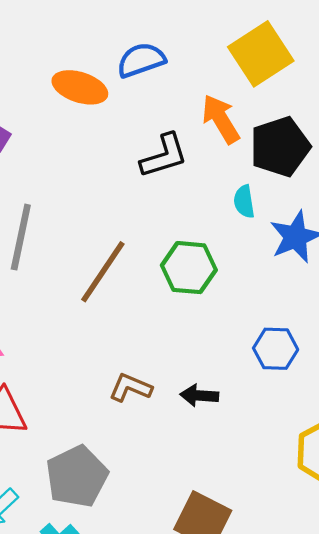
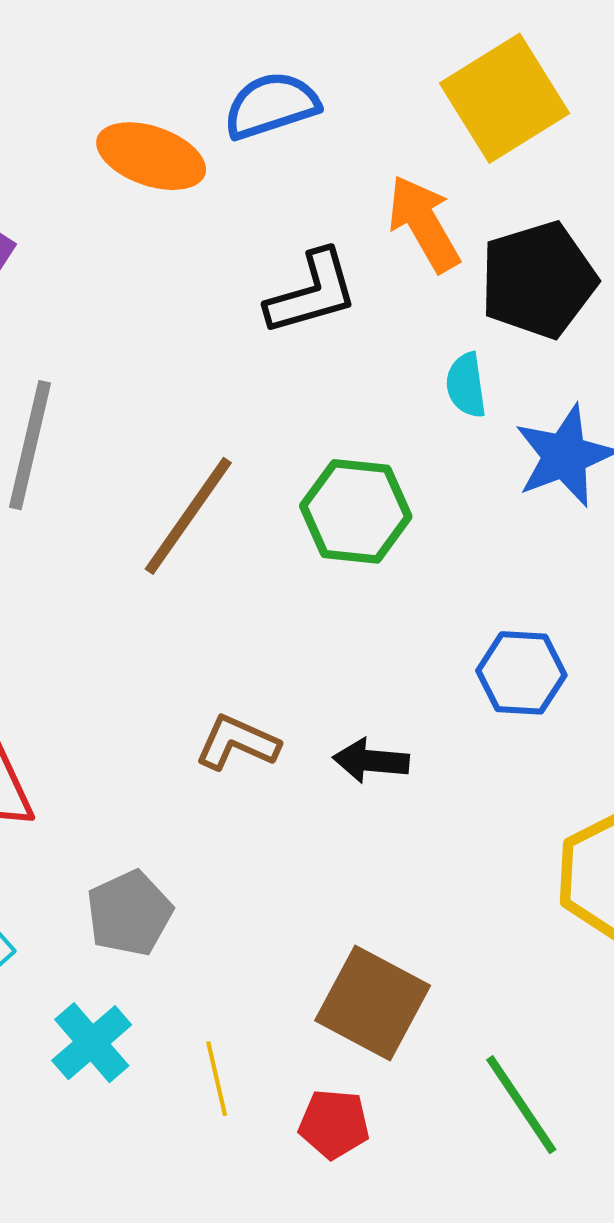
gray pentagon: (77, 476) -> (129, 913), size x0.7

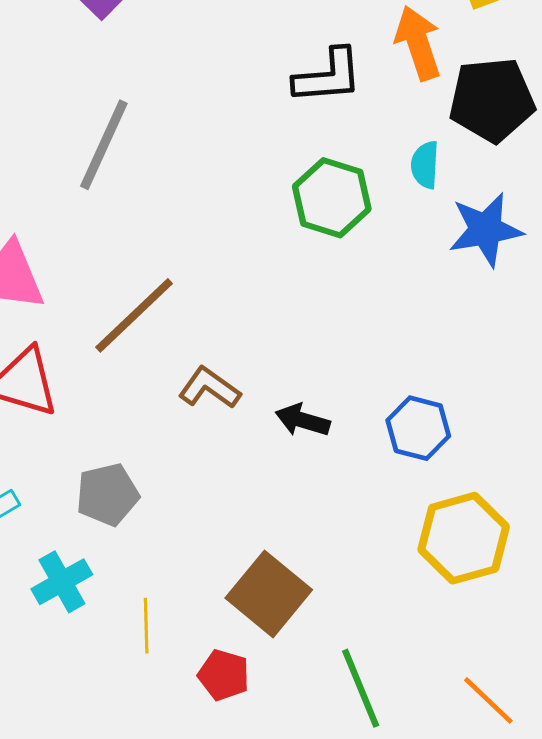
green hexagon: (356, 511) -> (332, 198), moved
brown line: (188, 516) -> (134, 315), moved
blue hexagon: (521, 673) -> (418, 428), moved

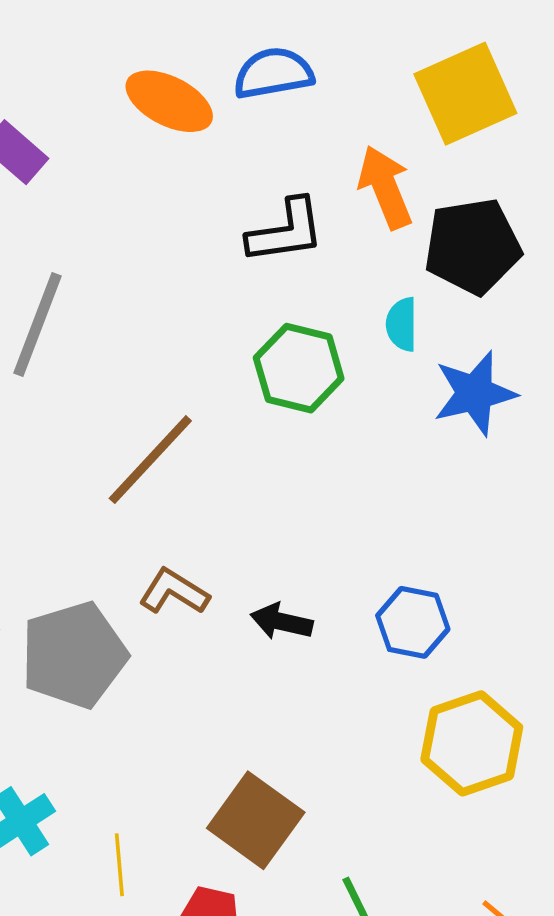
brown line: (134, 315) -> (150, 460), moved
gray pentagon: (107, 495) -> (74, 655), moved, size x1.5

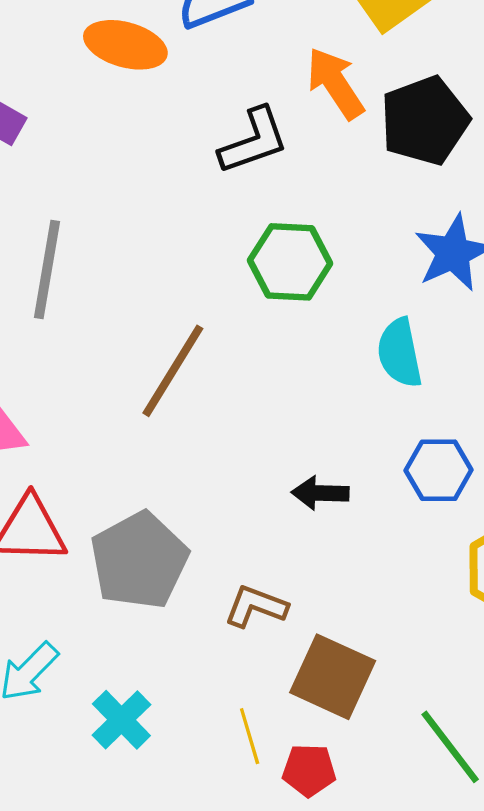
cyan semicircle: (402, 324) -> (400, 353), moved, size x1.4
brown L-shape: (174, 592) -> (256, 606), moved
yellow line: (119, 865) -> (250, 736), moved

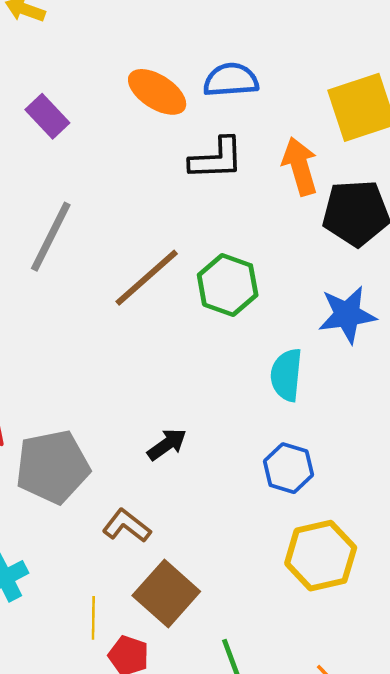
black L-shape: (254, 141) -> (217, 159), moved
brown line: (173, 371) -> (147, 278), moved
black arrow: (320, 493) -> (167, 444), moved, turned 126

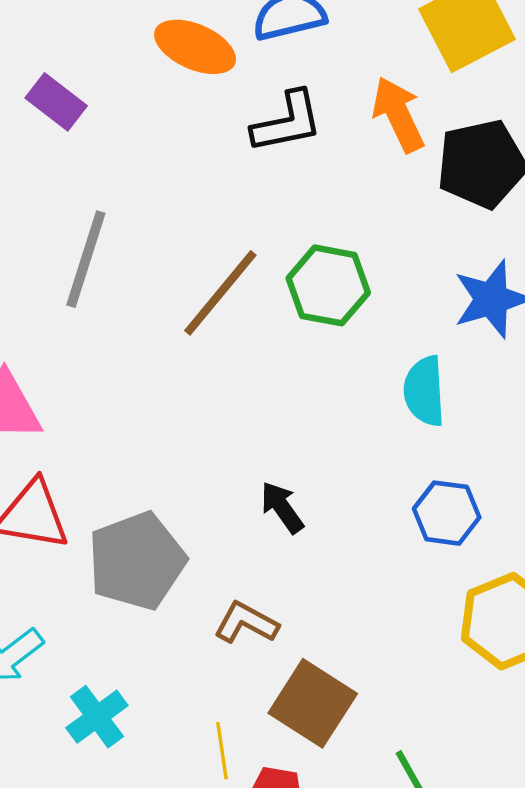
black arrow: (167, 444) -> (282, 507), turned -81

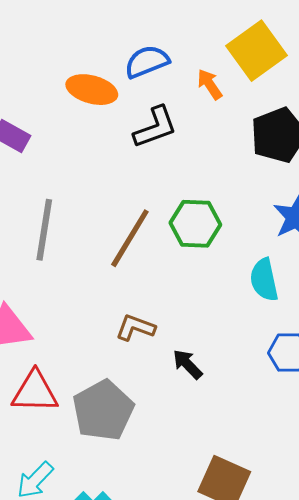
orange arrow: (398, 114) -> (210, 84), moved, size x0.7
brown L-shape: (246, 623) -> (135, 328), moved

